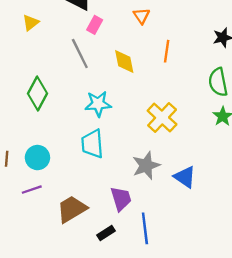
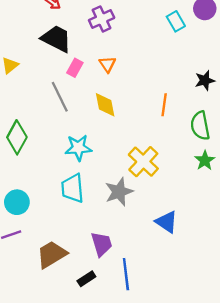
orange triangle: (141, 16) -> (107, 64), moved
orange line: (167, 51) -> (164, 105), moved
gray star: (146, 166) -> (119, 192), moved

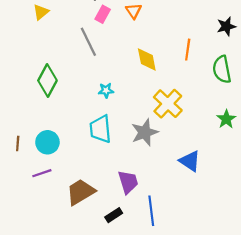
yellow diamond: (105, 105) -> (147, 59), moved
cyan star: (78, 148) -> (106, 90), size x0.6
green star: (205, 160) -> (226, 119), moved

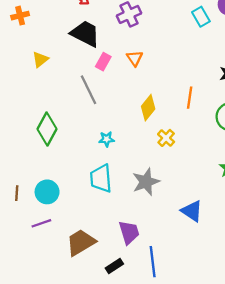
yellow diamond: (147, 59) -> (148, 108), turned 50
yellow cross: (168, 104) -> (166, 138), moved, size x0.6

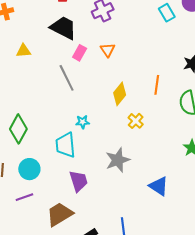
yellow triangle: (40, 59) -> (23, 51), turned 35
green diamond: (47, 129) -> (18, 129), moved
cyan trapezoid: (101, 178) -> (66, 145), moved
purple trapezoid: (129, 232) -> (79, 181), moved

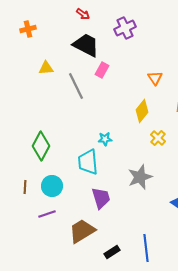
orange triangle: (108, 50) -> (155, 78), moved
gray line: (67, 78) -> (76, 86), moved

